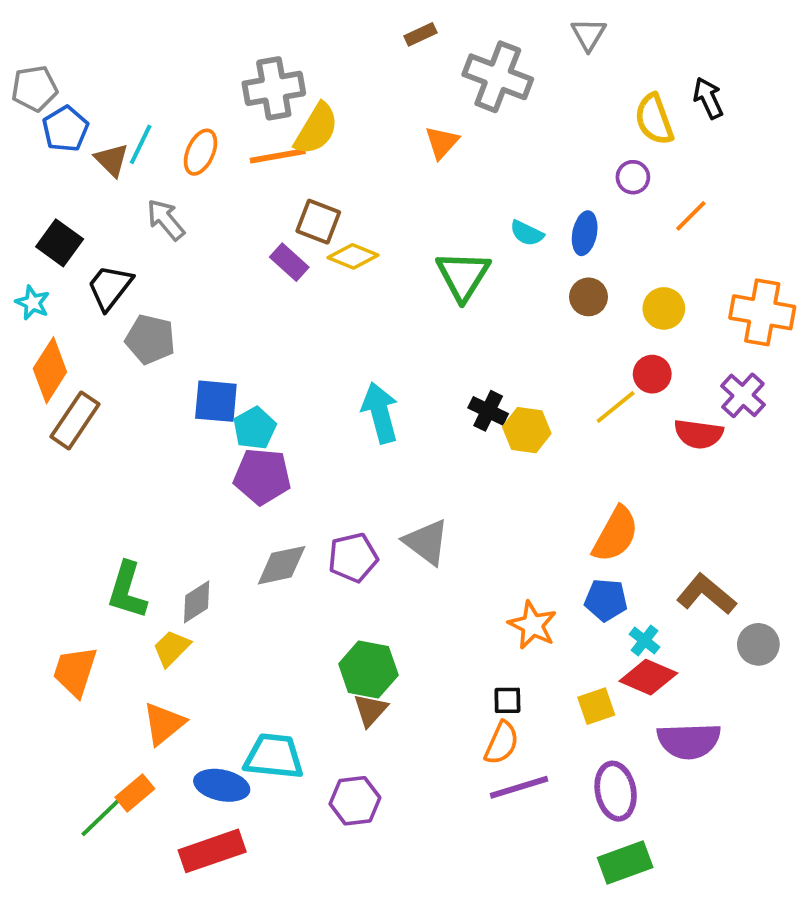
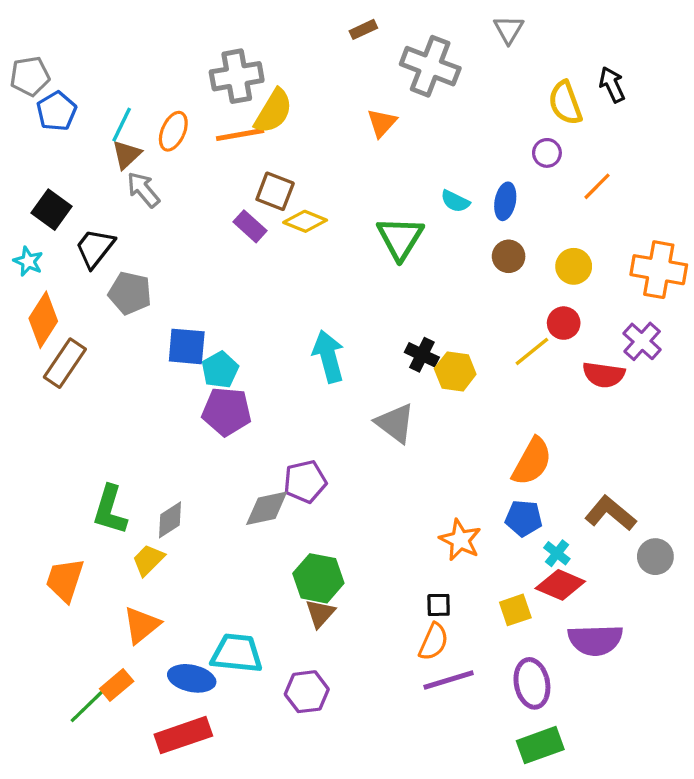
brown triangle: (112, 160) -> (127, 155), moved, turned 32
gray triangle: (426, 542) -> (395, 423), moved
gray diamond: (282, 565) -> (267, 508), moved

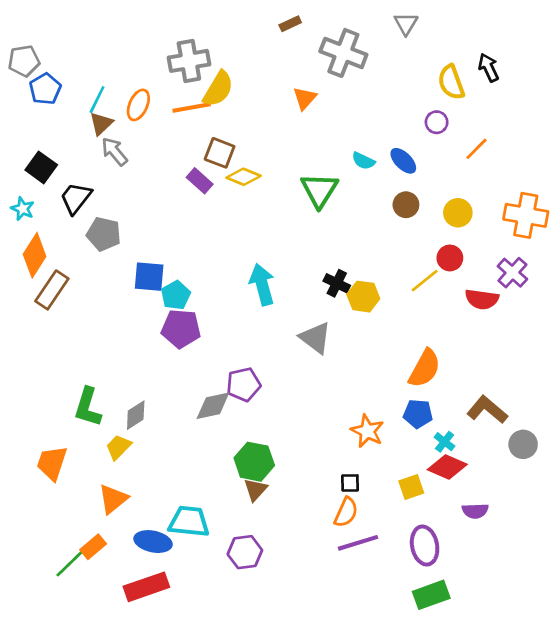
blue ellipse: (505, 201) -> (403, 161), turned -56
purple semicircle: (595, 640) -> (475, 511), size x0.6

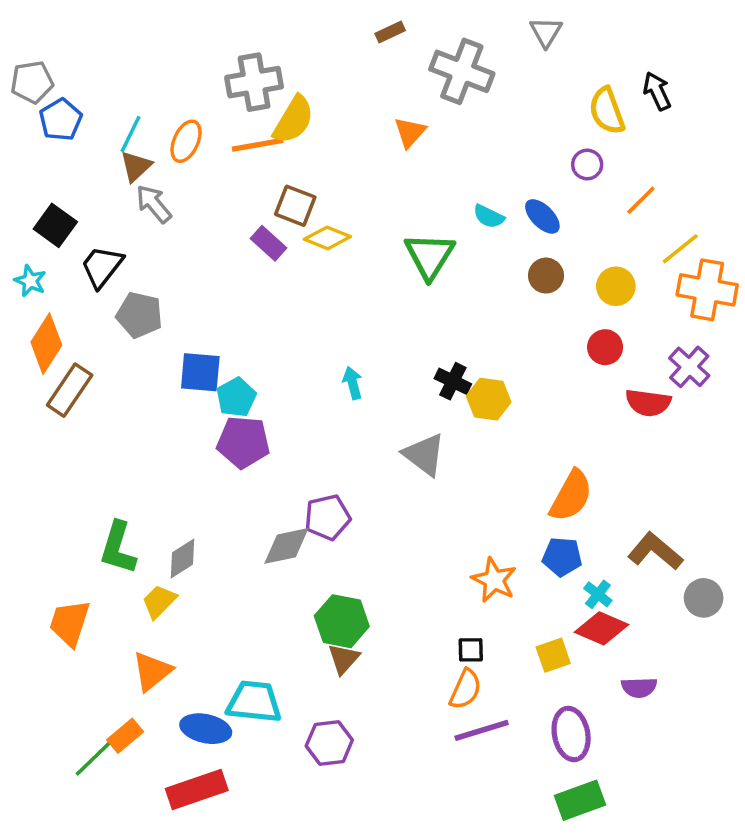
yellow line: (425, 281) -> (680, 249), moved
cyan arrow: (262, 285) -> (353, 383), size x0.6

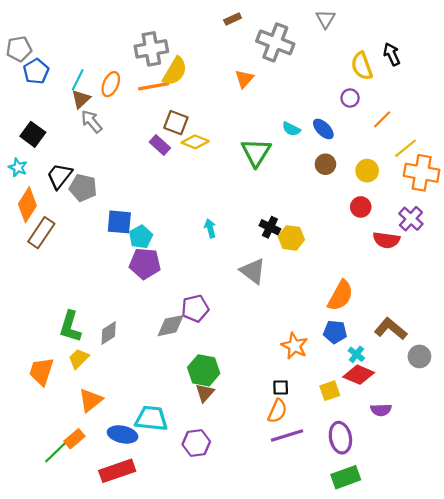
black trapezoid: (102, 267) -> (60, 176), moved
yellow trapezoid: (159, 601) -> (79, 359), moved

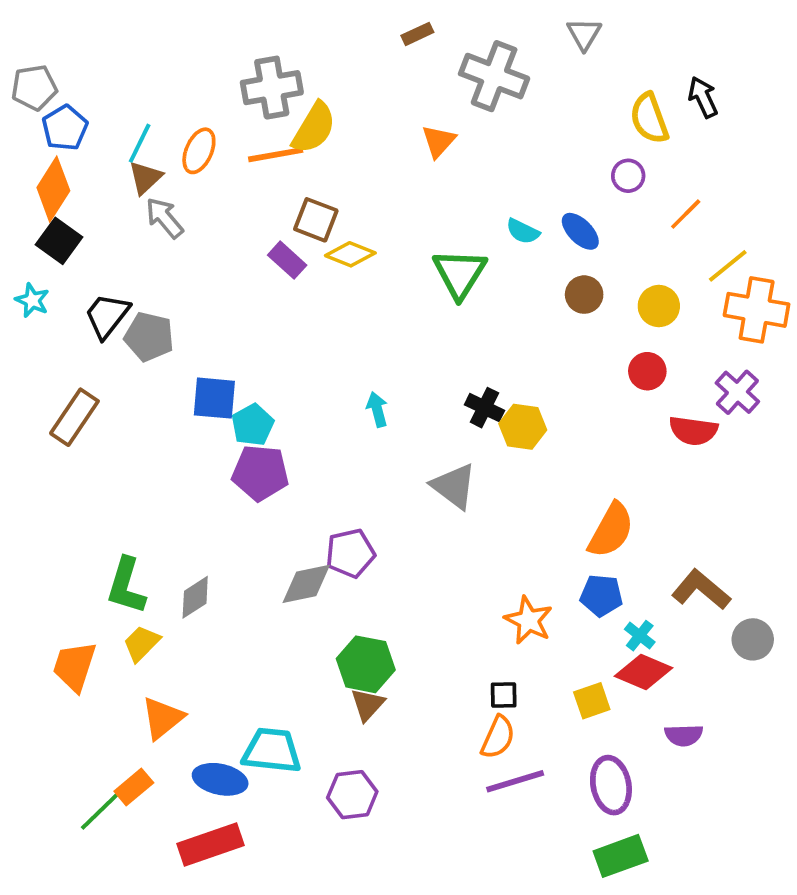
orange diamond: (27, 205) -> (53, 189), moved

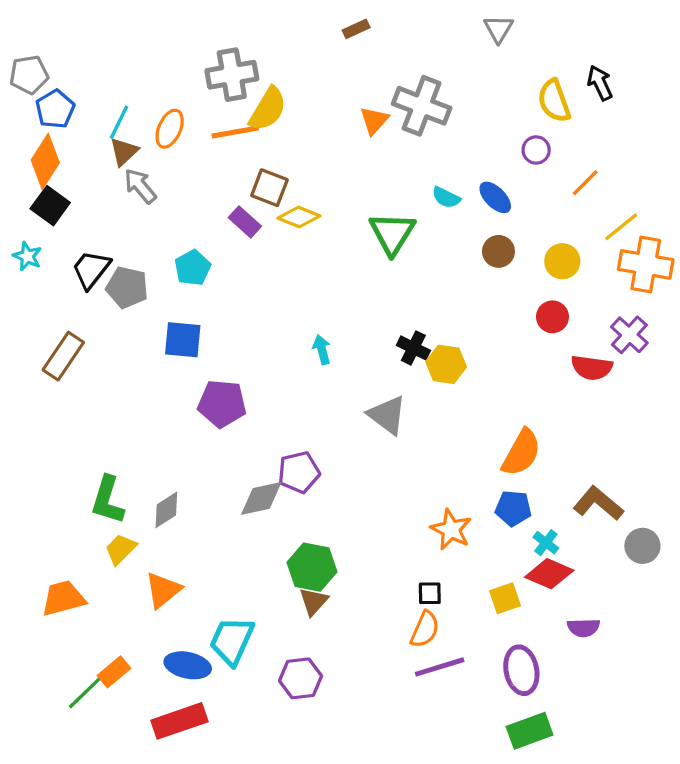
gray cross: (494, 76) -> (422, 106), moved
cyan pentagon: (253, 425) -> (193, 268), moved
orange trapezoid: (74, 666) -> (63, 598), moved, turned 57
orange triangle: (163, 718) -> (163, 590), moved
cyan trapezoid: (272, 751) -> (232, 641), turned -72

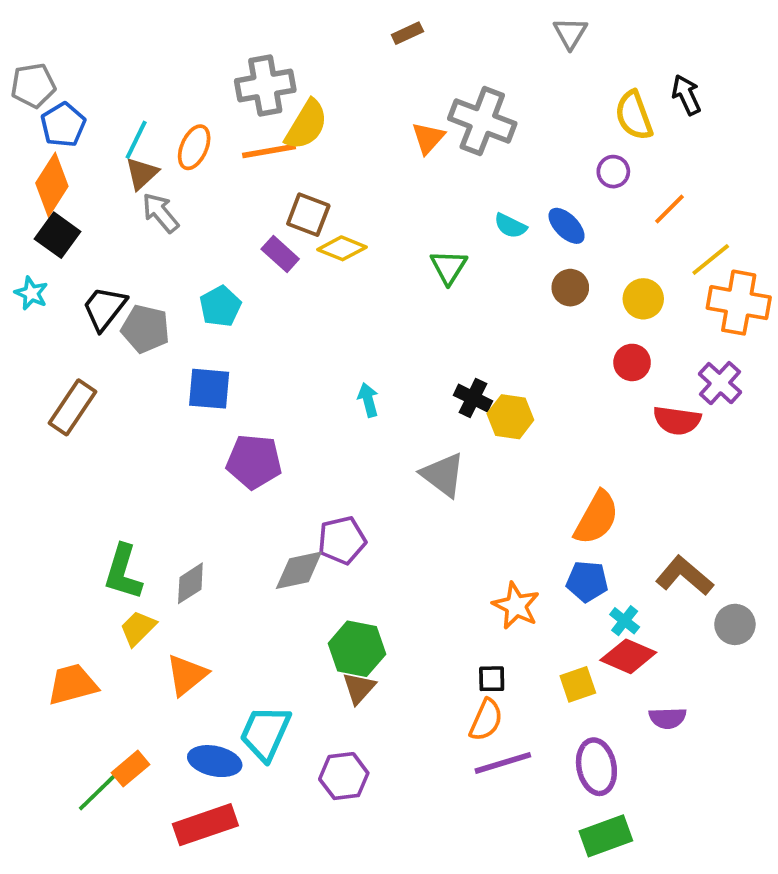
green triangle: (392, 233) -> (449, 267), size x0.7

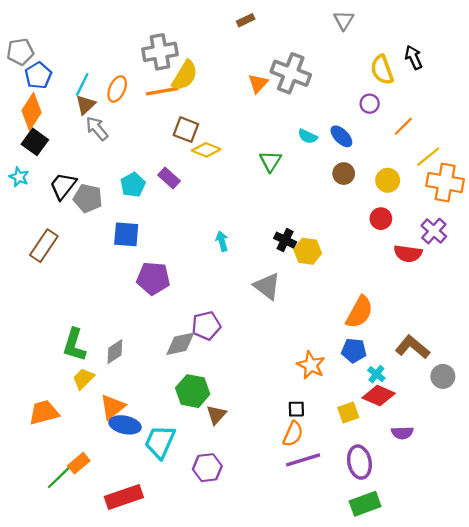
purple rectangle: (280, 254) -> (169, 178), moved
green hexagon: (357, 649) -> (193, 391), moved
blue ellipse: (215, 761) -> (125, 425), moved

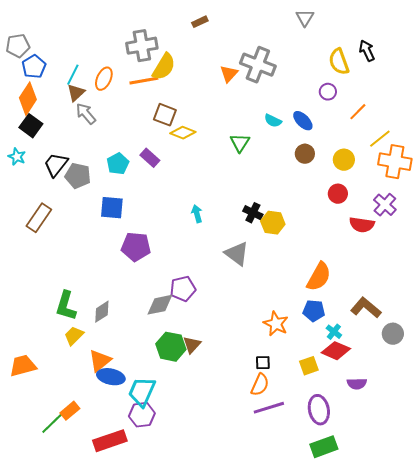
brown rectangle: (246, 20) -> (200, 22), moved
orange trapezoid: (44, 412) -> (23, 366), moved
brown triangle: (216, 415) -> (192, 345), moved
purple hexagon: (207, 468) -> (142, 415), moved

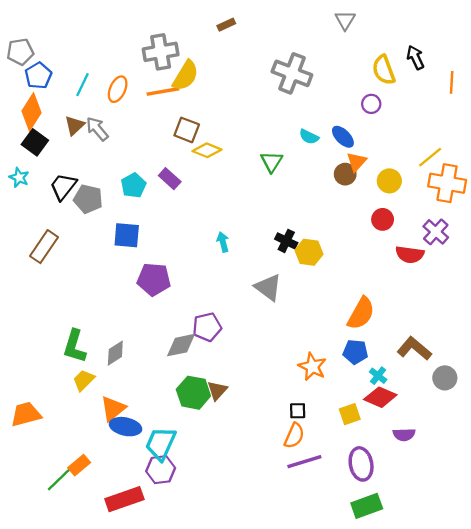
orange triangle: (229, 74) -> (357, 162), moved
brown triangle: (76, 93) -> (75, 125), moved
orange line: (358, 112) -> (452, 82), moved, turned -42

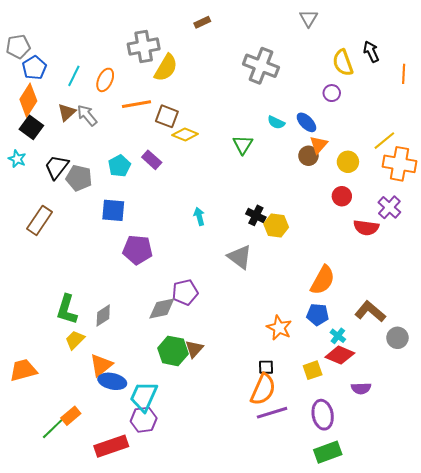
orange line: (163, 91) -> (137, 104), moved
orange semicircle: (294, 436) -> (263, 389), size x1.4

